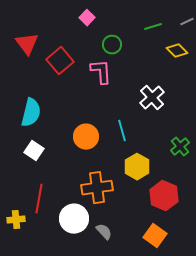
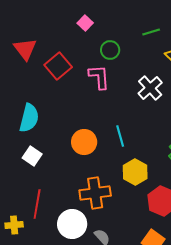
white cross: (152, 98) -> (150, 88), moved

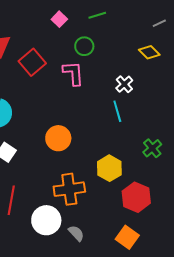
green line: (151, 32) -> (97, 15), moved
white cross: (150, 88) -> (124, 84), size x0.7
cyan line: (120, 136) -> (117, 111), moved

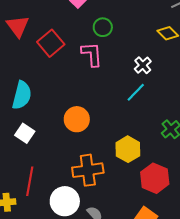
cyan line: (117, 111) -> (136, 92), turned 60

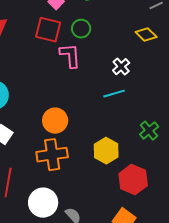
red square: (51, 43) -> (48, 30), moved, turned -36
cyan line: (136, 92) -> (114, 94), turned 30
orange cross: (88, 170) -> (52, 155), moved

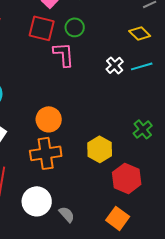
cyan line: (114, 94) -> (142, 66), moved

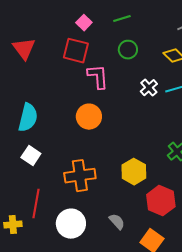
green circle: (75, 27) -> (128, 50), moved
orange circle: (49, 119) -> (89, 117), moved
gray semicircle: (67, 214) -> (117, 222), moved

